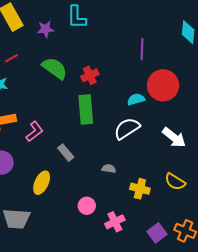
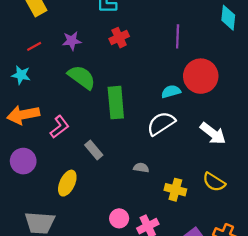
purple star: (46, 29) -> (72, 41), moved
green semicircle: (55, 68) -> (82, 77), moved
red cross: (90, 75) -> (119, 38), moved
pink circle: (87, 206) -> (119, 218), moved

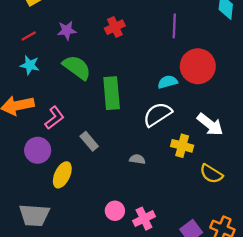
cyan star: (21, 75) -> (30, 65), moved
purple circle: (23, 161) -> (38, 150), moved
yellow cross: (175, 190) -> (182, 146), moved

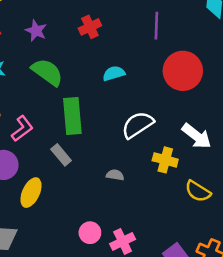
purple star: (67, 30) -> (36, 31), turned 30
cyan semicircle: (168, 82) -> (114, 73), moved
green rectangle: (112, 93) -> (72, 116), moved

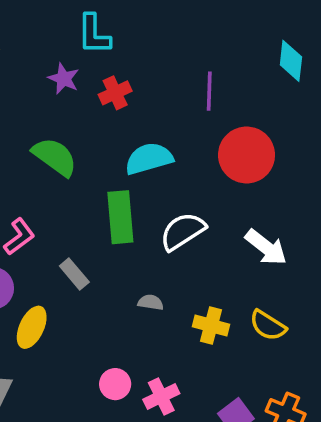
purple star: (36, 31) -> (64, 79), moved
cyan semicircle: (114, 73) -> (149, 159), size x1.5
green rectangle: (72, 116) -> (120, 217), moved
yellow cross: (165, 160) -> (211, 325), moved

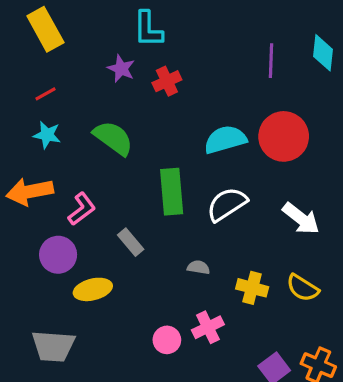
purple line: (209, 91) -> (271, 61), moved
cyan semicircle: (149, 159) -> (225, 140), moved
yellow ellipse: (32, 327) -> (93, 289), turned 51
pink cross: (161, 397) -> (208, 327), moved

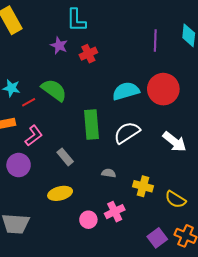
red line: (45, 94) -> (29, 102), moved
yellow semicircle: (303, 288) -> (175, 199), moved
yellow ellipse: (93, 289) -> (60, 193), moved

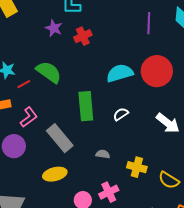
white semicircle: (127, 133) -> (121, 114), size x0.6
gray rectangle: (65, 157) -> (60, 138), size x1.6

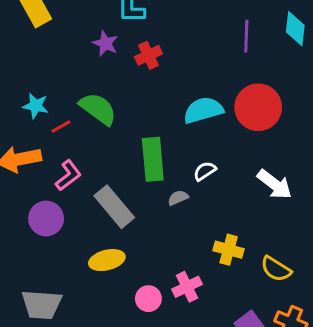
gray semicircle: (103, 154) -> (178, 198), moved, turned -32

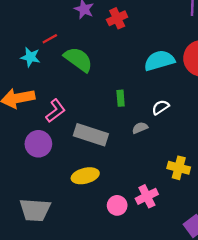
red line: (61, 127) -> (50, 39), moved
green rectangle: (153, 159) -> (121, 98), size x0.5
gray rectangle: (114, 207) -> (91, 135), turned -32

